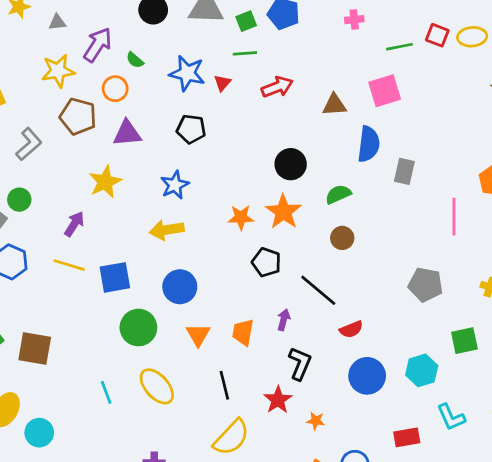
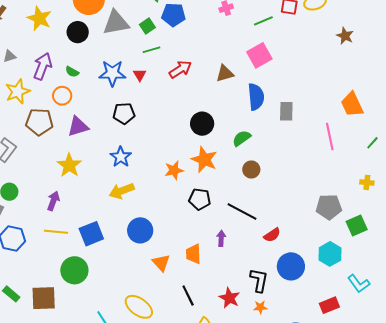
gray pentagon: (426, 285) -> (329, 207), moved
green circle: (138, 328) -> (74, 270), moved
black L-shape: (300, 364) -> (259, 280), moved

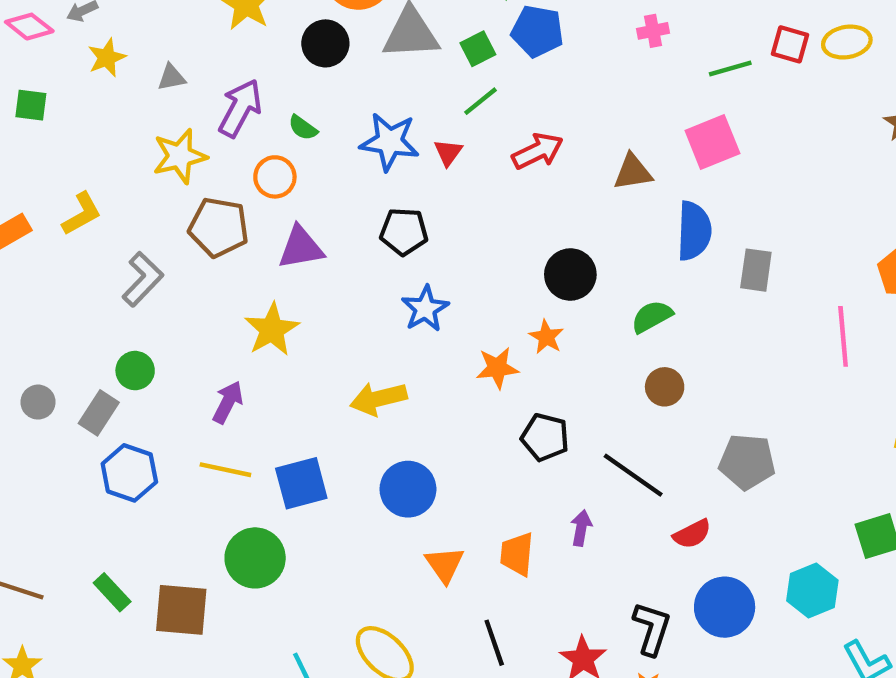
green line: (151, 50) -> (480, 101), turned -30
blue star: (121, 157) -> (425, 309), moved
orange star: (204, 160) -> (546, 337), moved, size x0.6
gray pentagon: (329, 207) -> (747, 462), moved

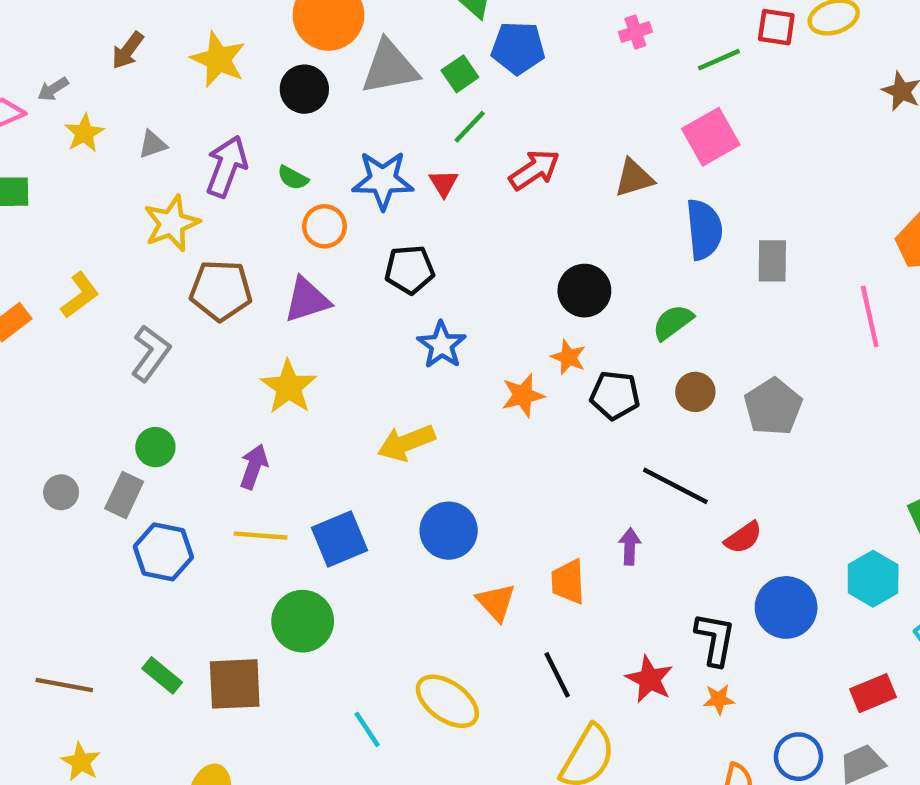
orange circle: (275, 177) -> (325, 226), moved
black pentagon: (545, 437) -> (615, 395), moved
gray pentagon: (747, 462) -> (773, 407), moved, turned -30

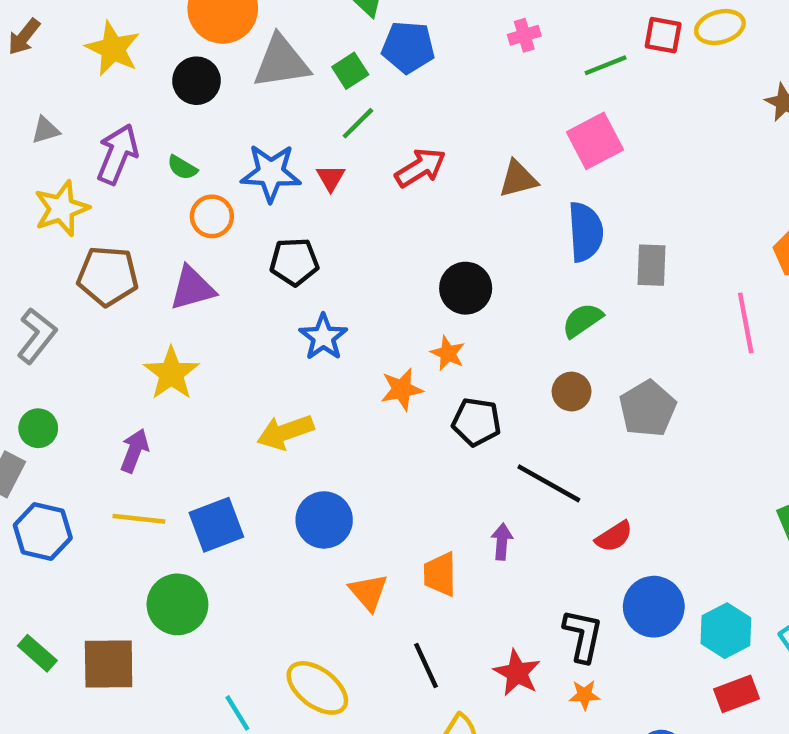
green semicircle: (673, 322) -> (582, 320), moved
black pentagon: (615, 395) -> (476, 422), moved
cyan hexagon: (873, 579) -> (726, 631), moved

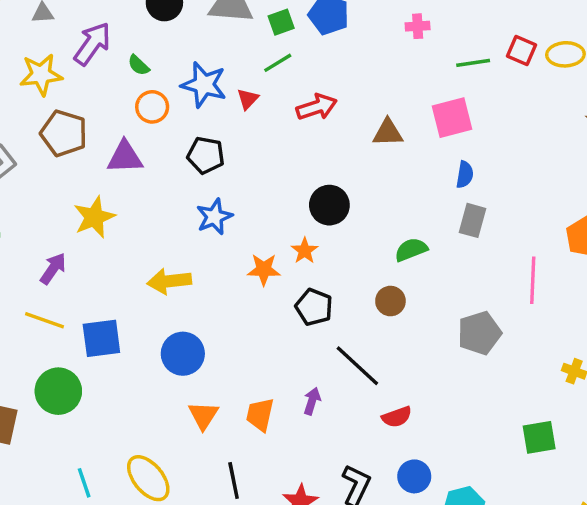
blue semicircle: (585, 232) -> (465, 175), moved, size x0.6
gray pentagon: (648, 409) -> (479, 333), moved
blue circle: (654, 607) -> (414, 476), size x0.7

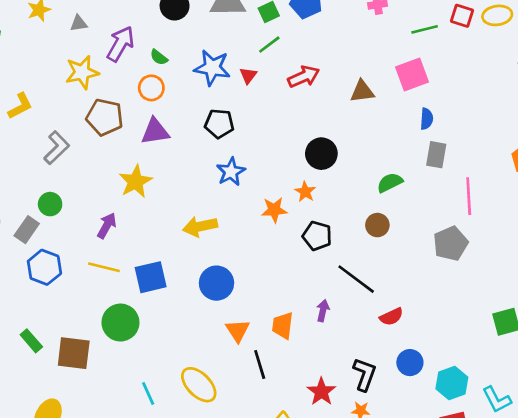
orange circle: (152, 107) -> (151, 88), moved
pink line: (533, 280) -> (469, 196), moved
black line: (234, 480) -> (260, 364), moved

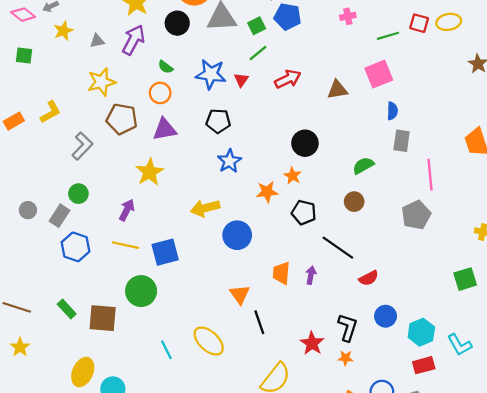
purple arrow: (121, 44) -> (134, 40), moved
blue circle: (217, 283) -> (237, 235), moved
orange trapezoid: (283, 325) -> (281, 273), moved

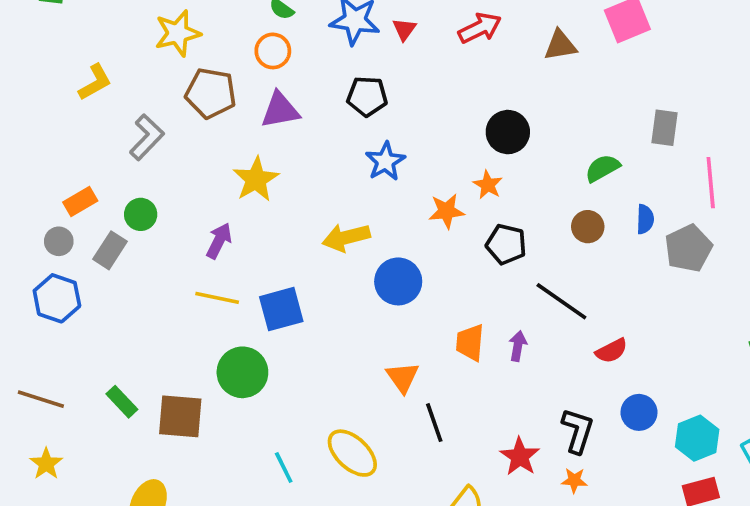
blue semicircle: (392, 111) -> (645, 219), moved
orange rectangle: (14, 121) -> (80, 201), moved
blue hexagon: (76, 247) -> (57, 298), moved

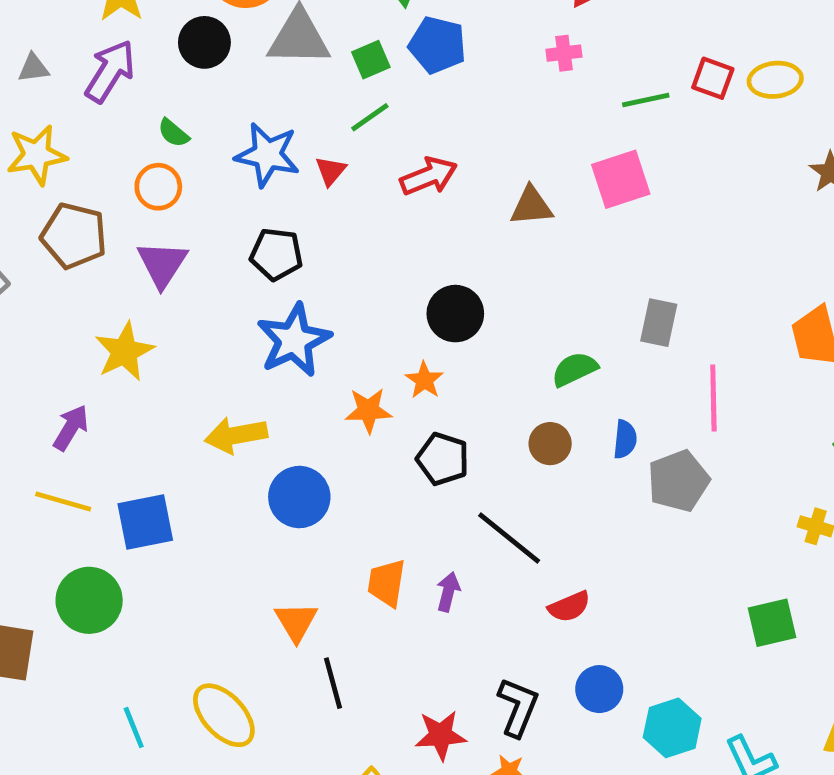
purple triangle: (280, 110) -> (162, 264), turned -51
blue star: (385, 161) -> (294, 340), size x1.4
red star: (520, 457) -> (441, 735), turned 30

